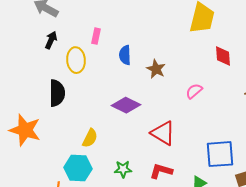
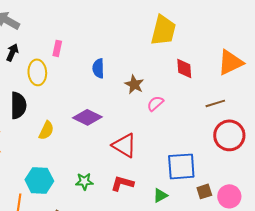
blue semicircle: (125, 55) -> (98, 68), moved
brown star: (156, 69) -> (134, 84), moved
yellow semicircle: (90, 138) -> (46, 130), moved

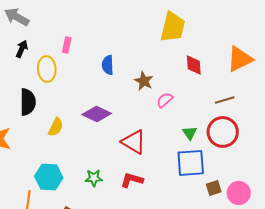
red circle: (229, 135) -> (223, 132), moved
green triangle: (160, 195) -> (190, 133), moved, turned -35

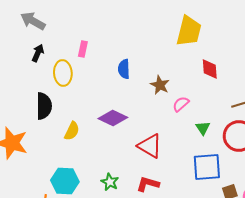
green triangle: (190, 133) -> (203, 128), moved
green star: (94, 178) -> (110, 182), turned 30

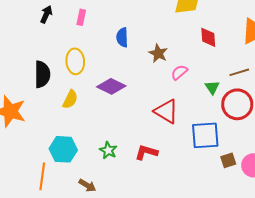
black arrow: (38, 53) -> (46, 14), moved
yellow ellipse: (63, 73) -> (75, 61), moved
green triangle: (203, 128) -> (212, 87), moved
red triangle: (150, 146) -> (166, 111), moved

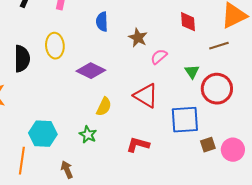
brown line: (239, 72) -> (219, 46), moved
yellow semicircle: (70, 99) -> (104, 107), moved
red L-shape: (146, 152) -> (138, 145), moved
brown arrow: (87, 185) -> (67, 170), turned -144

